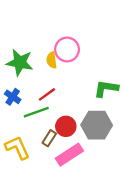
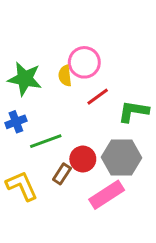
red line: (47, 94) -> (98, 97), moved
blue cross: (13, 97) -> (16, 122), turned 35
pink rectangle: (69, 155) -> (107, 195), moved

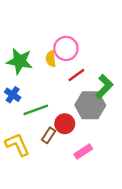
green L-shape: (133, 111) -> (104, 87), turned 125
blue cross: (16, 122) -> (13, 95), turned -35
gray hexagon: (121, 158) -> (90, 105), moved
pink rectangle: (107, 195) -> (83, 152), size x0.7

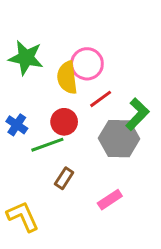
yellow semicircle: (51, 59) -> (67, 78), size x1.5
green star: (20, 61) -> (26, 58), moved
red circle: (65, 124) -> (64, 122), moved
yellow L-shape: (17, 145) -> (23, 216), moved

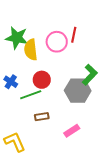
yellow semicircle: (67, 78) -> (31, 50), moved
red line: (101, 99) -> (74, 35), moved, turned -42
brown rectangle: (64, 178) -> (42, 117), turned 48

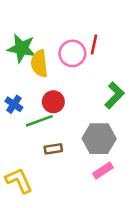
gray hexagon: (78, 91) -> (99, 139), moved
pink rectangle: (72, 131) -> (103, 170), moved

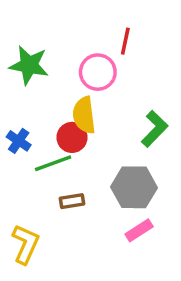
red line: (94, 45) -> (125, 41), moved
yellow semicircle: (39, 64) -> (84, 115), moved
yellow L-shape: (19, 181) -> (26, 244), turned 48

